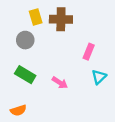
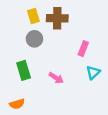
gray circle: (25, 40) -> (34, 39), moved
green rectangle: (25, 75) -> (24, 70), turned 42

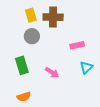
pink rectangle: (83, 49) -> (77, 45), turned 56
orange semicircle: (17, 104) -> (24, 97), moved

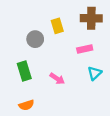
yellow rectangle: (31, 15) -> (57, 26), moved
brown cross: (53, 17) -> (91, 18), moved

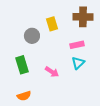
cyan triangle: (95, 73) -> (78, 63), moved

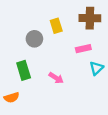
cyan triangle: (78, 63) -> (96, 68), moved
orange semicircle: (24, 96) -> (12, 98), moved

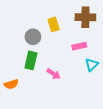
green rectangle: (24, 70) -> (31, 60), moved, turned 30
orange semicircle: (12, 98) -> (11, 84), moved

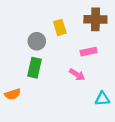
cyan triangle: (92, 65) -> (102, 99), moved, turned 40
pink arrow: (54, 74) -> (77, 75), moved

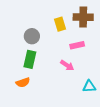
yellow rectangle: (60, 27) -> (60, 24), moved
orange semicircle: (13, 94) -> (23, 82), moved

